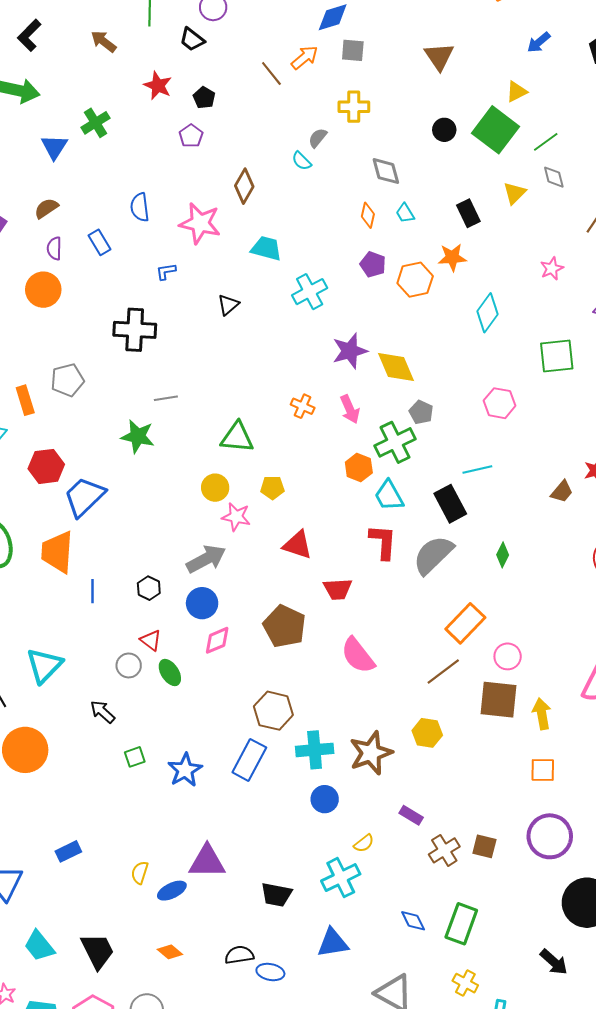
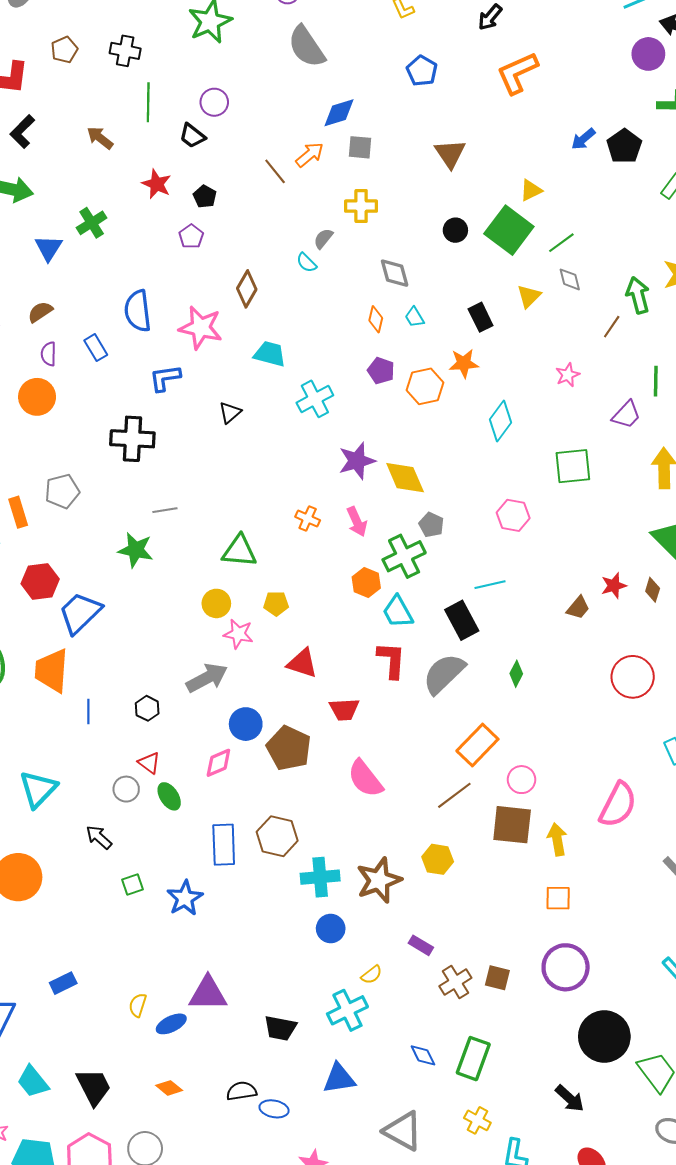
blue arrow: (539, 42) -> (583, 139), moved
blue semicircle: (140, 207) -> (138, 311), size x1.4
blue L-shape: (166, 272) -> (165, 378), size x1.5
blue circle: (202, 603) -> (246, 724), moved
blue rectangle: (249, 760) -> (224, 845), moved, turned -30

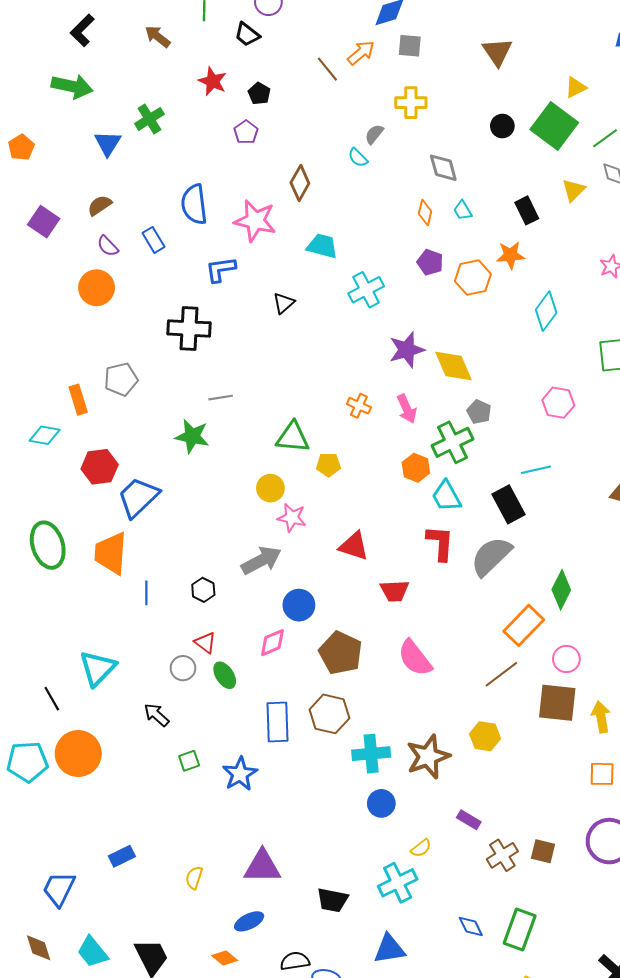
purple semicircle: (49, 354) -> (108, 246), turned -45
yellow pentagon: (276, 603) -> (328, 465), moved
green diamond: (516, 674) -> (561, 590), moved, size x1.5
brown pentagon: (289, 748) -> (341, 653), moved
blue ellipse: (171, 1024) -> (249, 921), moved

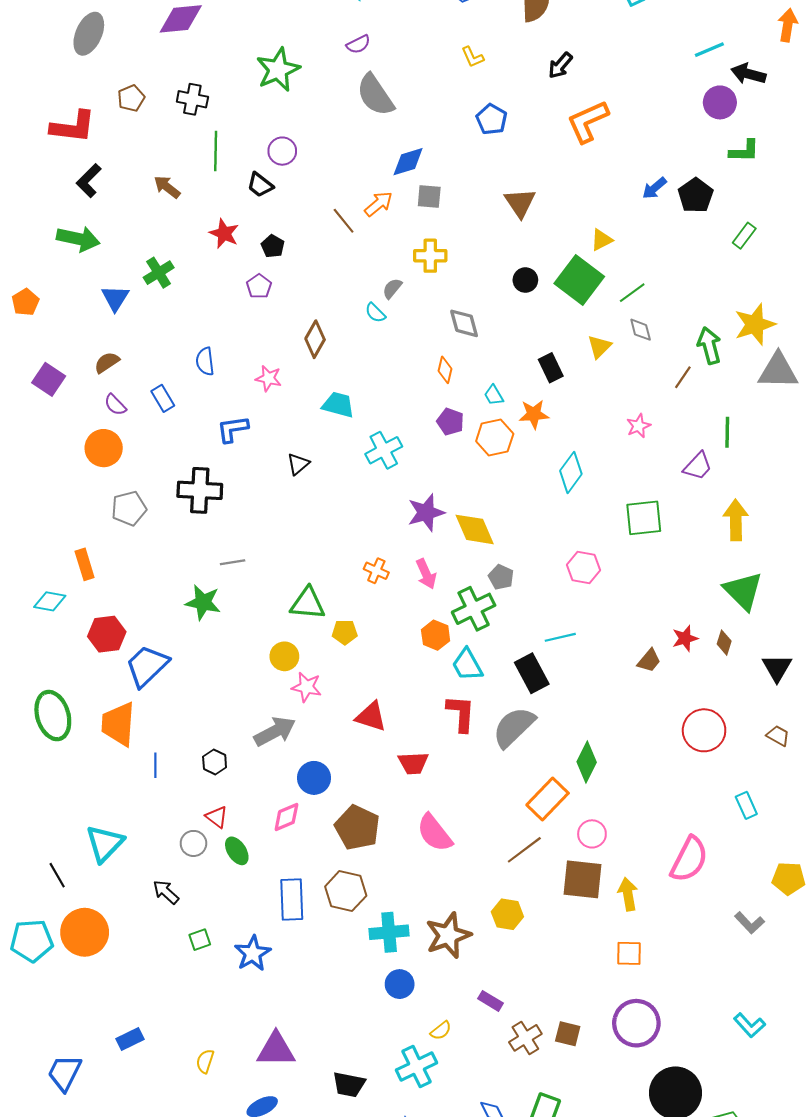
blue semicircle: (194, 204) -> (205, 361), size x0.7
cyan trapezoid: (463, 210) -> (494, 395), moved
pink star: (255, 221) -> (269, 378), size x0.6
gray pentagon: (121, 379) -> (129, 508), moved

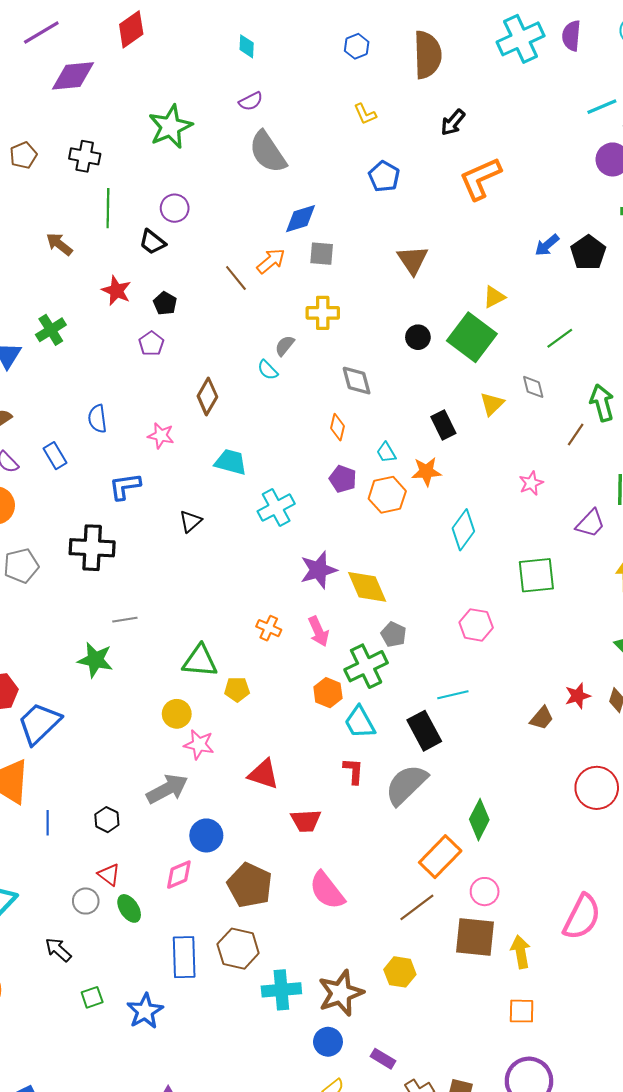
green line: (632, 293) -> (560, 338), moved
red L-shape: (461, 713) -> (353, 771), size x0.7
blue circle: (400, 984) -> (328, 1042), moved

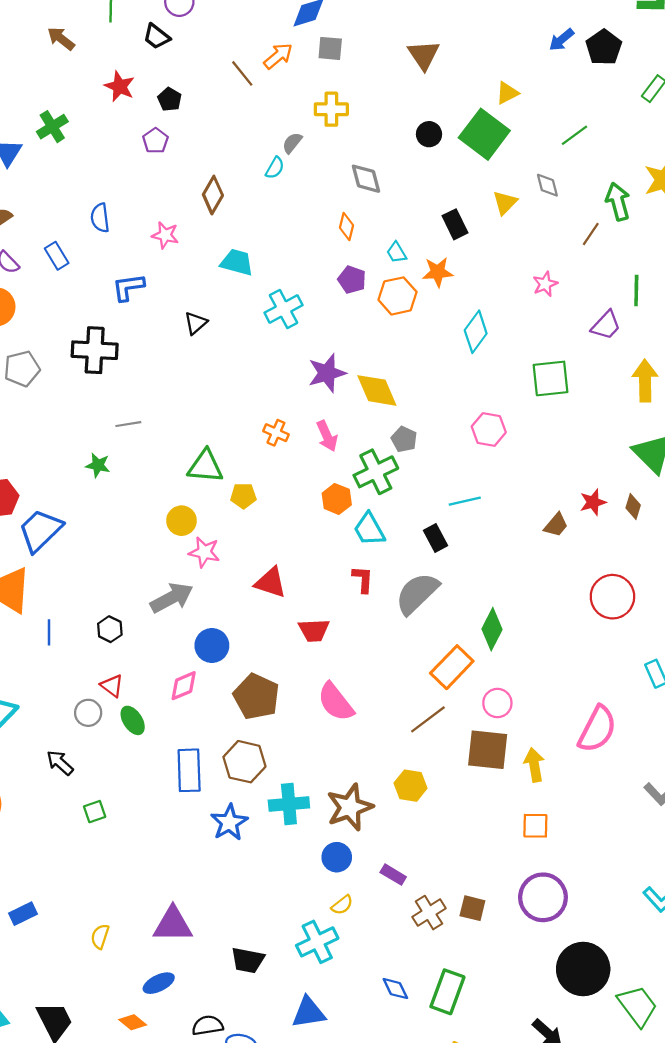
cyan semicircle: (268, 370) -> (275, 168), turned -105
green star: (95, 660) -> (98, 465), size x0.7
black rectangle: (424, 731) -> (436, 538), size x0.7
blue star: (145, 1011) -> (229, 822), moved

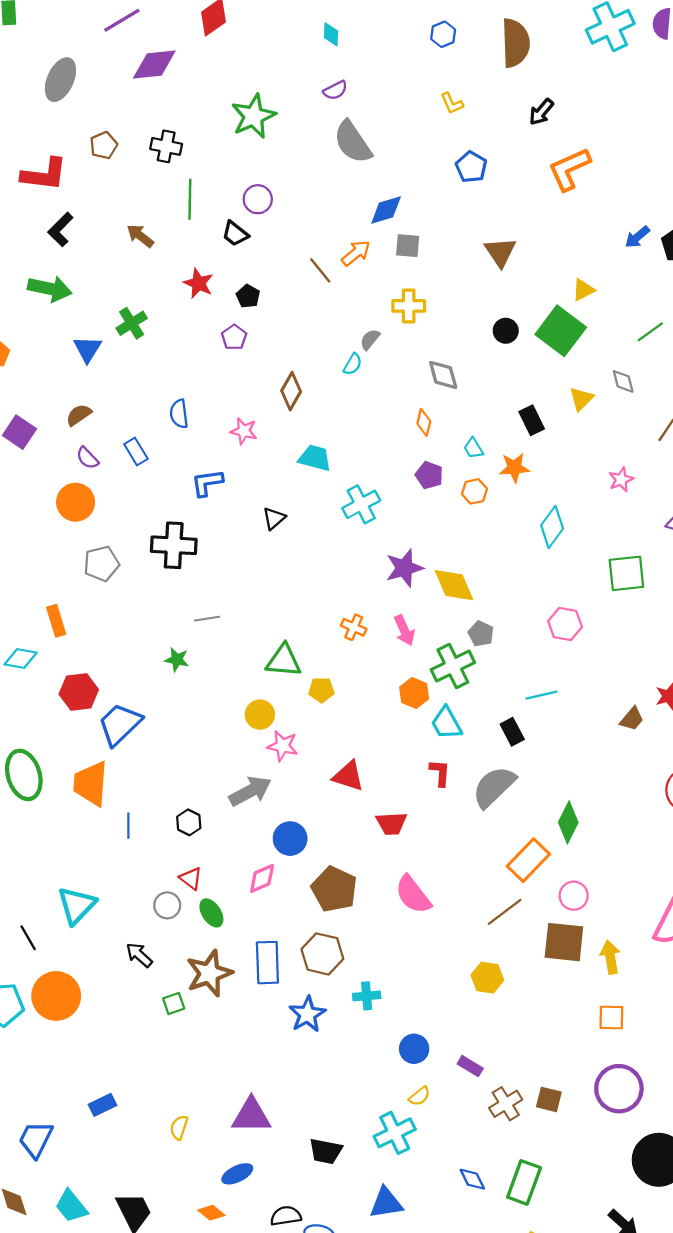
orange hexagon: (398, 296) -> (474, 491), size x0.7
cyan cross: (289, 804) -> (367, 996), size x0.7
brown star: (350, 807) -> (209, 973), moved

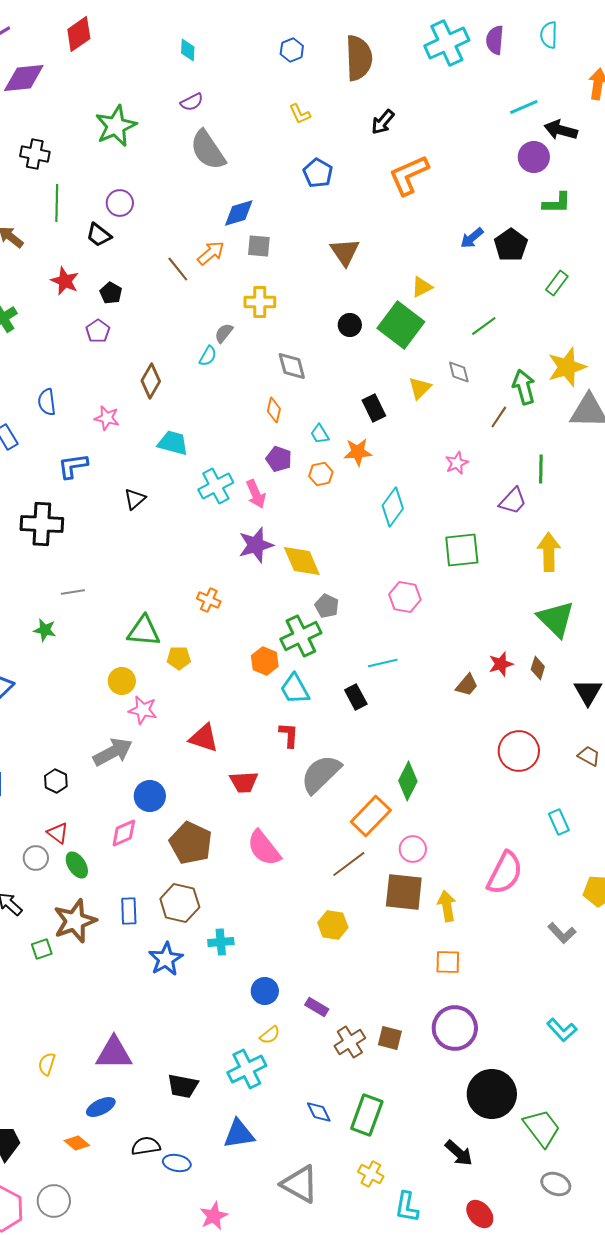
pink arrow: (404, 630) -> (256, 494), moved
gray semicircle: (494, 787) -> (321, 774), moved
blue rectangle: (267, 963) -> (129, 911), size x0.7

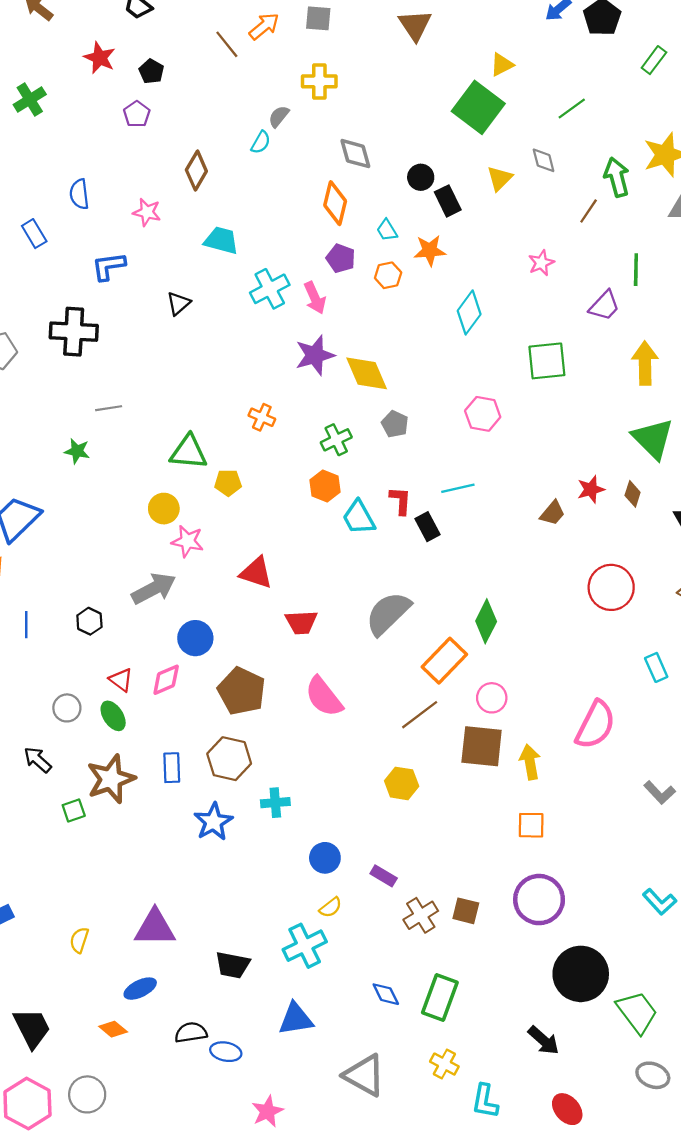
black circle: (350, 325) -> (421, 177), moved
orange diamond: (274, 410) -> (335, 203), size x1.5
green cross: (301, 636) -> (336, 440), moved, size x0.7
red L-shape: (289, 735) -> (400, 501), moved
red triangle: (58, 833) -> (121, 680), moved

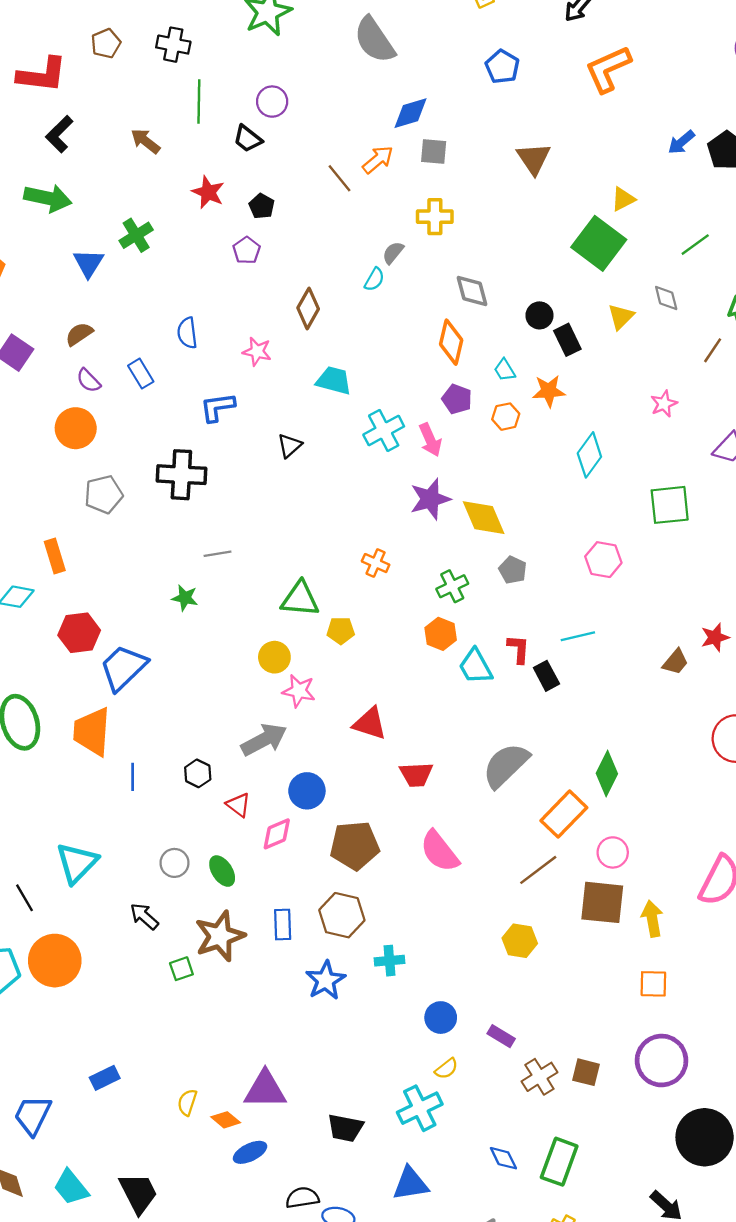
red triangle: (121, 680) -> (238, 805), moved
brown pentagon: (242, 691) -> (355, 845), turned -30
orange diamond: (113, 1029) -> (226, 1120), moved

